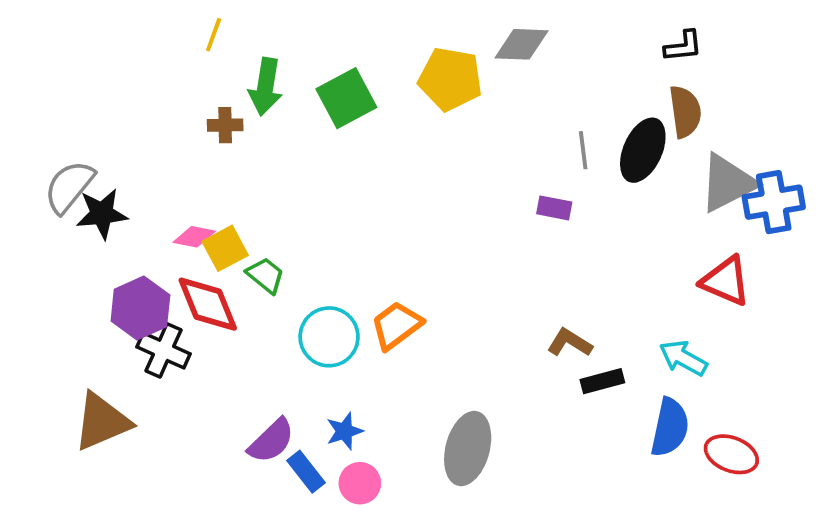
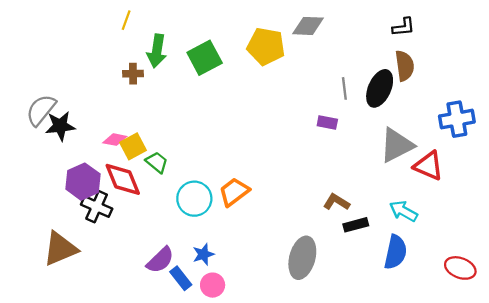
gray triangle: (728, 183) -> (397, 145), moved
gray ellipse: (468, 449) -> (302, 258), moved
red ellipse: (731, 454) -> (460, 268), moved

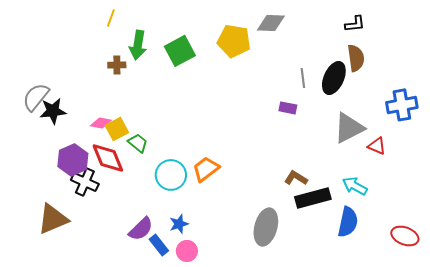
red triangle: (428, 166) -> (377, 146), size x0.7
black rectangle: (356, 225) -> (313, 198), size x1.6

